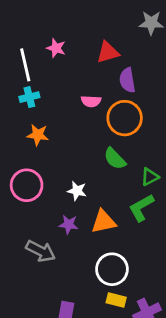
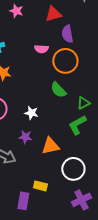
orange triangle: (104, 222) -> (50, 146), moved
white circle: (112, 269) -> (73, 169), moved
yellow rectangle: (116, 300) -> (40, 186), moved

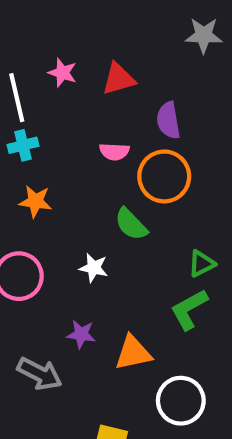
red triangle: (53, 14) -> (119, 79), moved
green semicircle: (58, 90) -> (131, 224), moved
white star: (31, 113) -> (94, 268), moved

